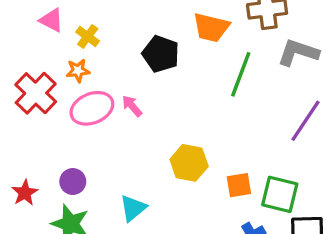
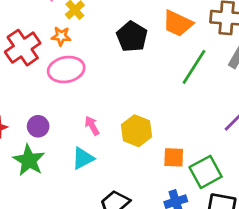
pink arrow: (132, 106) -> (92, 126), moved
green square: (280, 194) -> (206, 172), turned 36

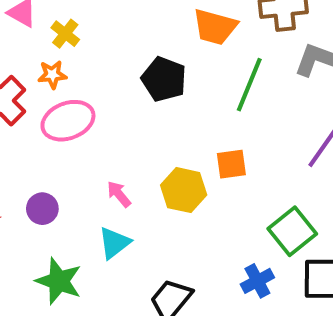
black pentagon: (132, 37) -> (164, 79), moved
orange square: (174, 157) -> (231, 164), moved
green star: (29, 160) -> (59, 281), moved

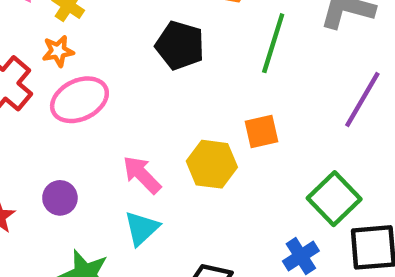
pink arrow: (119, 194) -> (142, 175), size x1.4

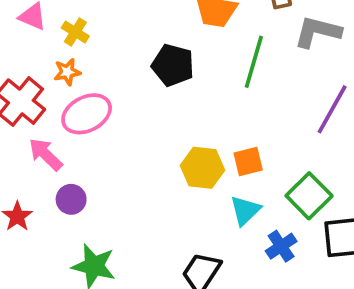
orange square: (261, 132) -> (248, 162), moved
pink arrow: (142, 175) -> (46, 154), moved
cyan triangle: (142, 228) -> (245, 210), moved

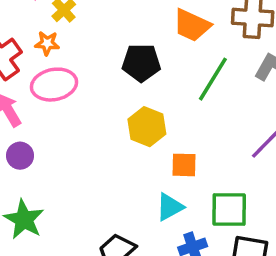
black pentagon: (173, 65) -> (141, 63), turned -30
yellow hexagon: (202, 168) -> (147, 127), moved
green square: (309, 196) -> (229, 210), turned 30

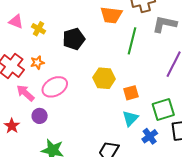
orange star: (47, 43) -> (37, 63), moved
black pentagon: (141, 63) -> (74, 39), moved
pink ellipse: (54, 85) -> (55, 87), moved

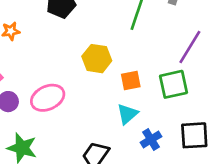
pink ellipse: (55, 87) -> (48, 98), moved
green square: (163, 110) -> (174, 84), moved

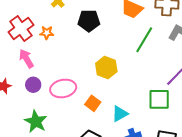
orange square: (131, 80) -> (93, 103), moved, turned 35

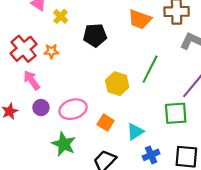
green line: (144, 40) -> (150, 69), moved
green star: (36, 122) -> (64, 144), moved

